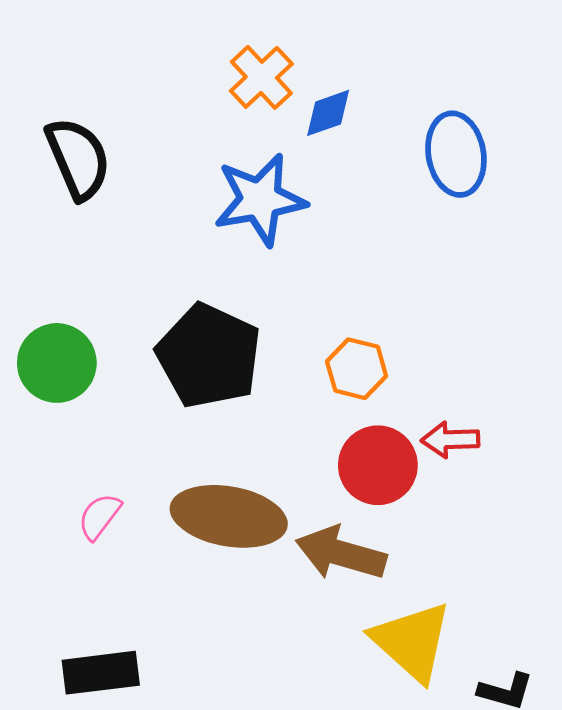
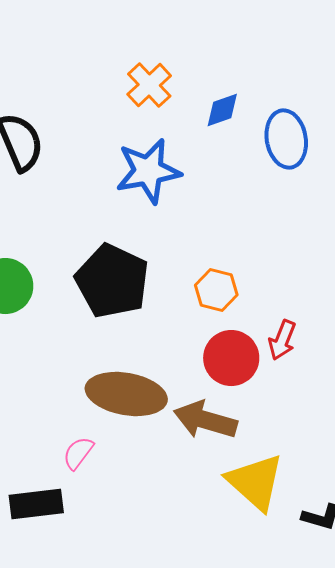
blue diamond: (328, 113) -> (222, 110), moved
red arrow: (450, 440) -> (282, 340), turned -66
pink semicircle: (99, 516) -> (78, 453), moved

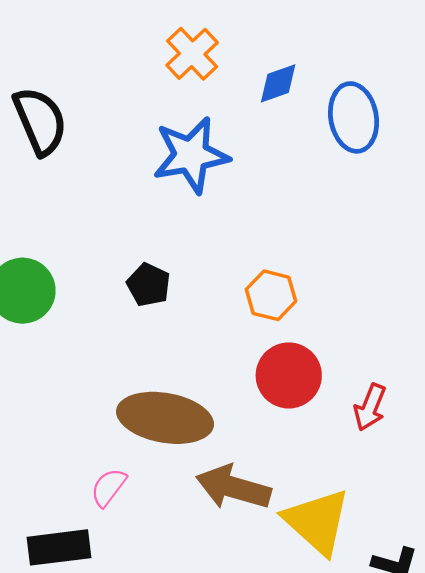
black pentagon: (112, 281) -> (149, 285), size x0.5
red arrow: (282, 340) -> (370, 407), moved
brown arrow: (205, 420) -> (233, 487), moved

